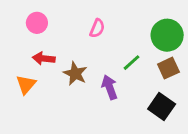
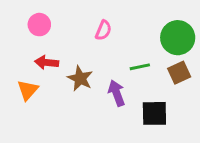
green line: (131, 63) -> (140, 67), turned 30
black square: (162, 106) -> (154, 113), moved, turned -36

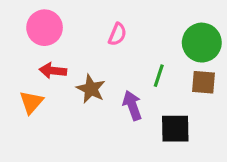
pink circle: (39, 25) -> (45, 28), size x1.4
green line: (140, 67) -> (159, 76), turned -60
brown square: (179, 73) -> (203, 82), turned 30

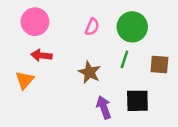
green circle: (202, 43) -> (132, 27), moved
brown star: (91, 89) -> (89, 72), moved
purple arrow: (132, 105) -> (104, 107), moved

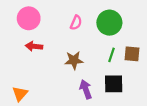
green line: (124, 59) -> (112, 55), moved
brown star: (89, 72) -> (74, 60), turned -30
orange triangle: (25, 80) -> (20, 94), moved

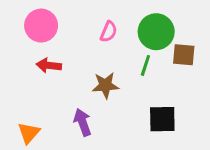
brown square: (132, 54) -> (184, 55), moved
green line: (112, 55) -> (145, 65), moved
purple arrow: (86, 89) -> (83, 122), moved

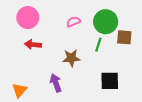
pink semicircle: (109, 32) -> (73, 22), turned -136

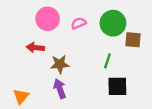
pink circle: (28, 18) -> (48, 19), moved
green line: (98, 45) -> (107, 61), moved
brown star: (71, 58) -> (60, 64), moved

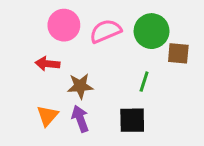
pink semicircle: (79, 23) -> (105, 31), size x1.5
black square: (117, 86) -> (132, 120), moved
orange triangle: (21, 96) -> (48, 116), moved

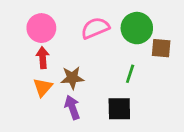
pink circle: (64, 25) -> (41, 28), moved
red arrow: (48, 64) -> (43, 58), turned 80
orange triangle: (48, 116) -> (43, 87), moved

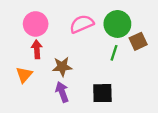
brown square: (161, 48) -> (138, 41), turned -30
green line: (130, 74) -> (114, 53), moved
orange triangle: (43, 87) -> (24, 75), moved

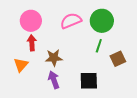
brown square: (138, 41) -> (118, 59), moved

